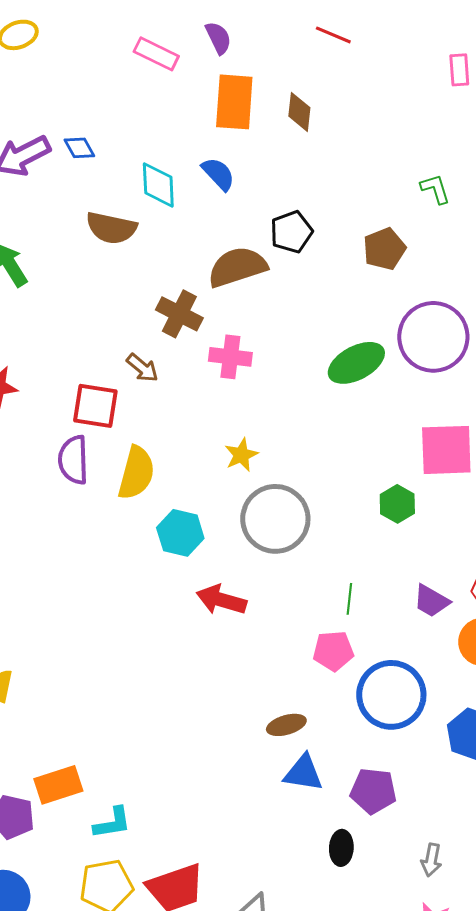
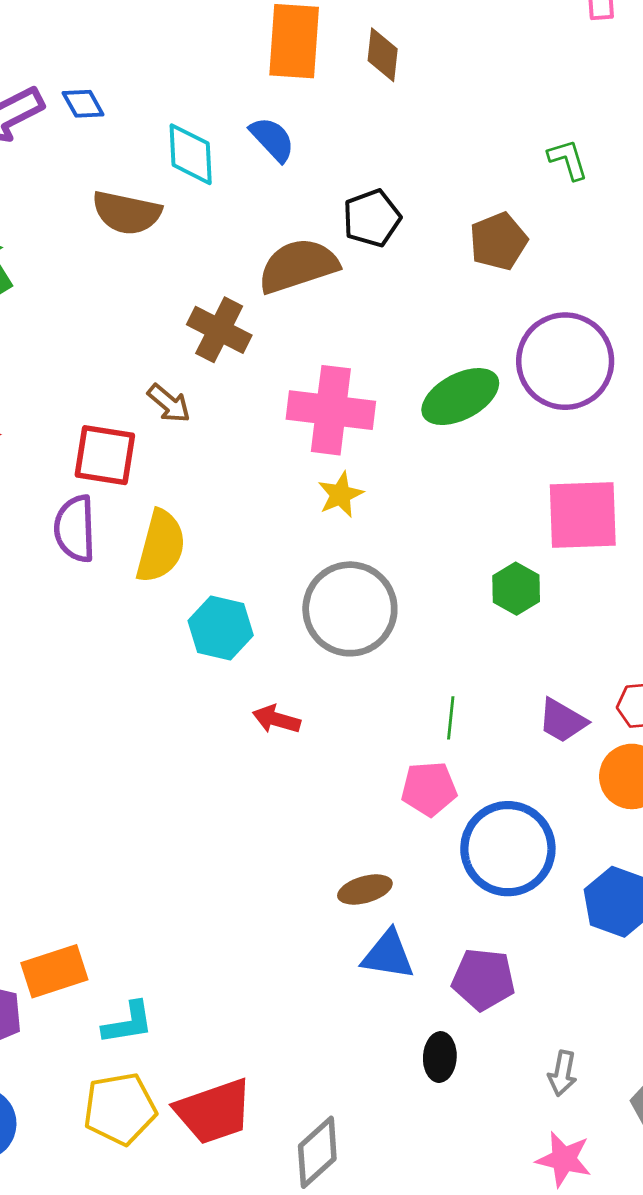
pink cross: (230, 357) -> (331, 410), moved, size x1.5
yellow star: (241, 455) -> (340, 495), moved
red arrow: (221, 600) -> (276, 719), size x0.7

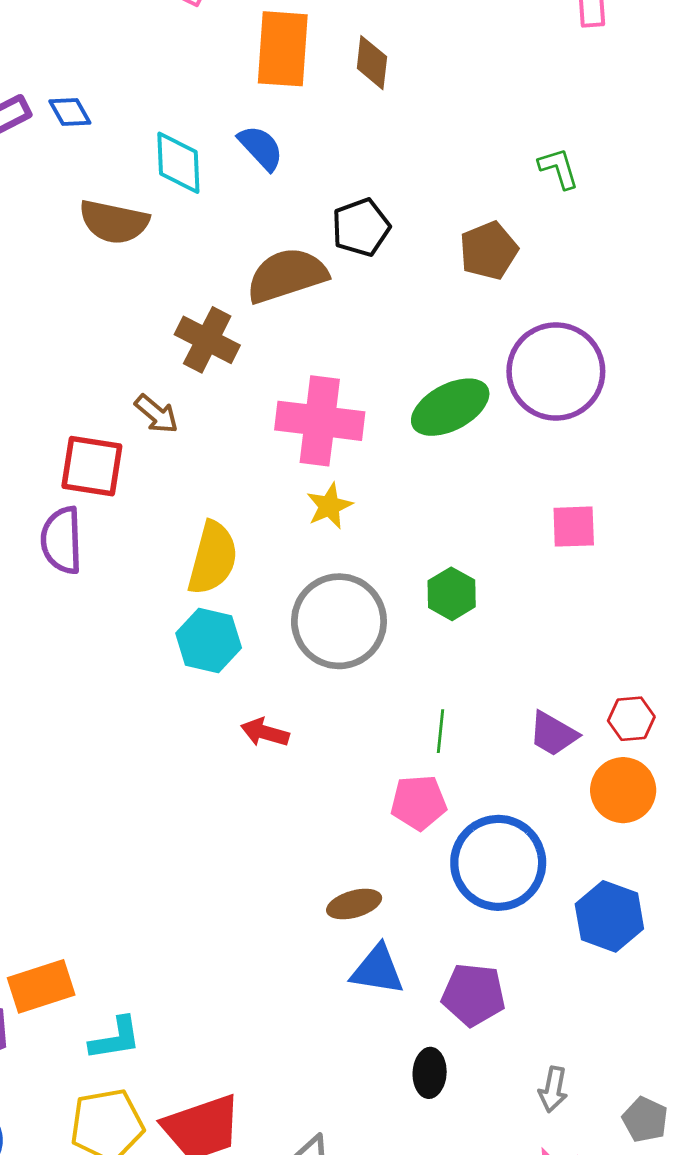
pink square: (583, 515) -> (574, 527), size x0.6
yellow semicircle: (161, 546) -> (213, 558), moved
green hexagon: (516, 589) -> (452, 594), moved

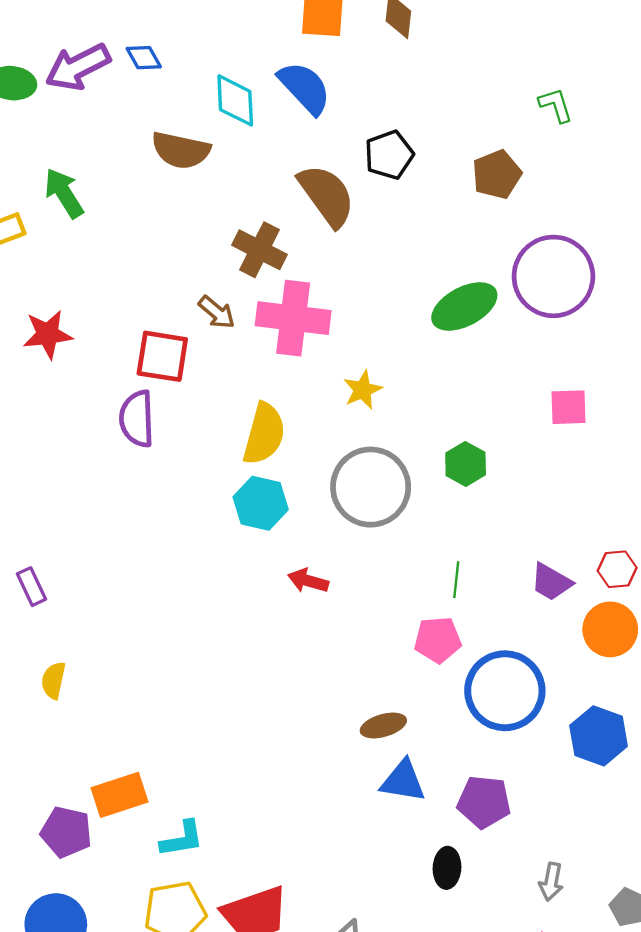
blue semicircle: (261, 148) -> (305, 88), size x1.4
brown semicircle: (287, 275) -> (327, 195), turned 72
pink cross: (320, 421) -> (293, 318), moved

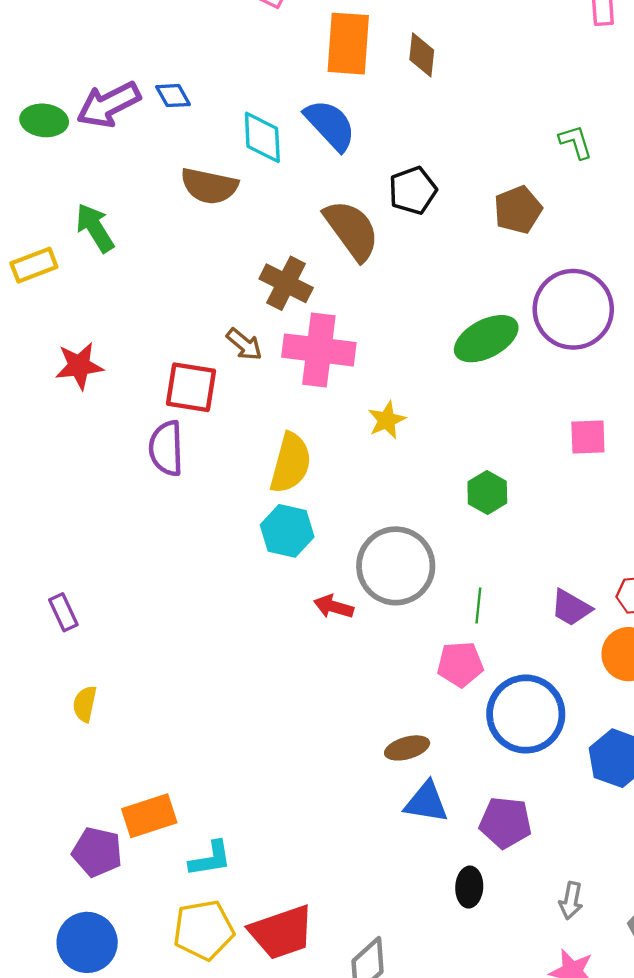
gray circle: (371, 487) -> (396, 566), moved

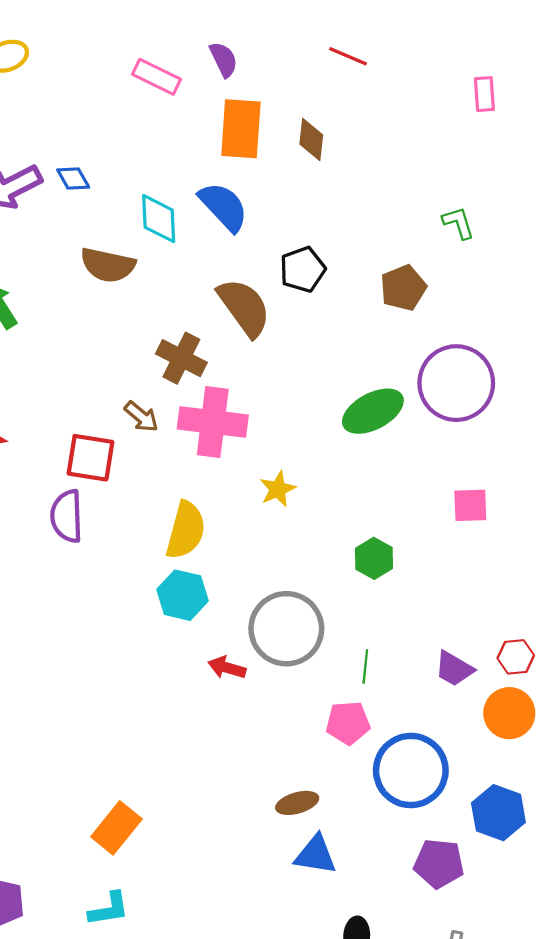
orange rectangle: (149, 816) -> (116, 828), moved, turned -33
purple pentagon: (505, 823) -> (439, 864), moved

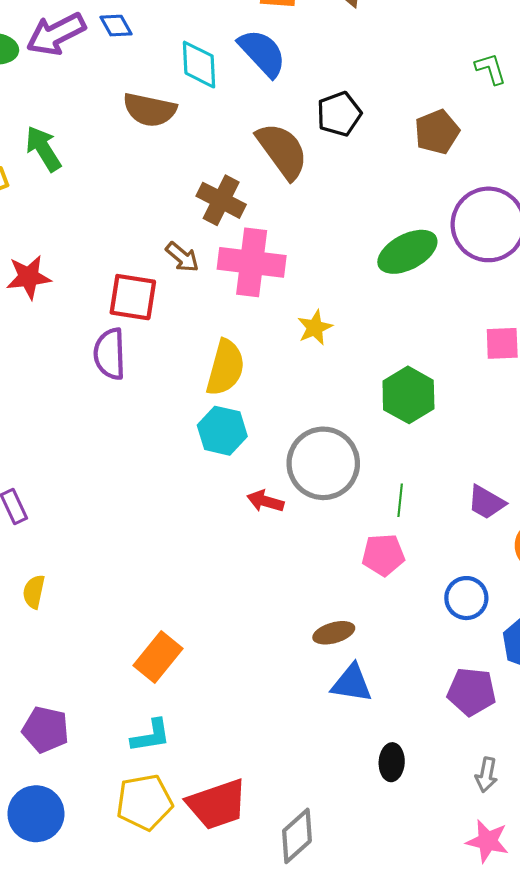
green hexagon: (374, 558) -> (408, 395), size x1.4
blue circle: (411, 770) -> (466, 598), moved, size x0.6

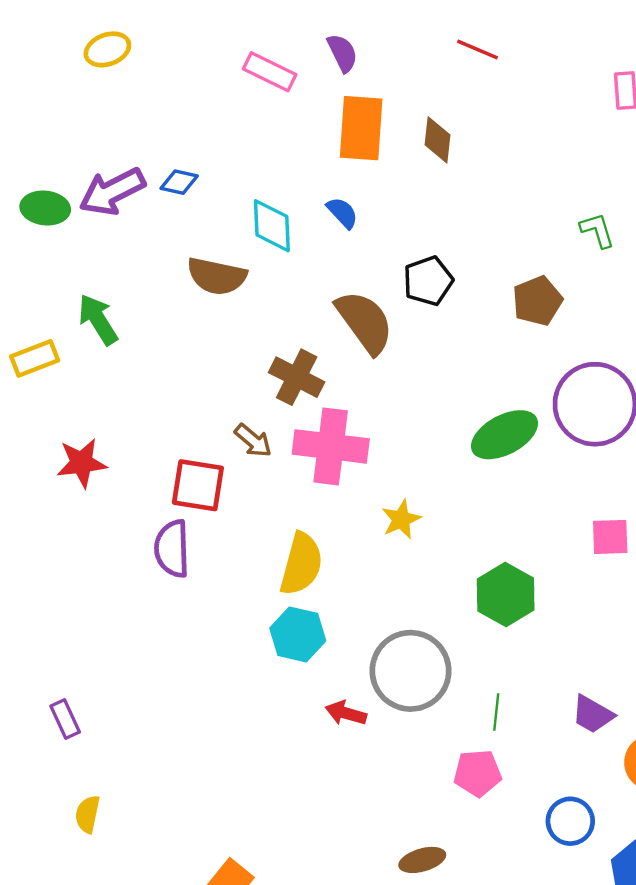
blue diamond: (116, 26) -> (179, 182), turned -48
blue semicircle: (262, 53) -> (342, 213), size x0.6

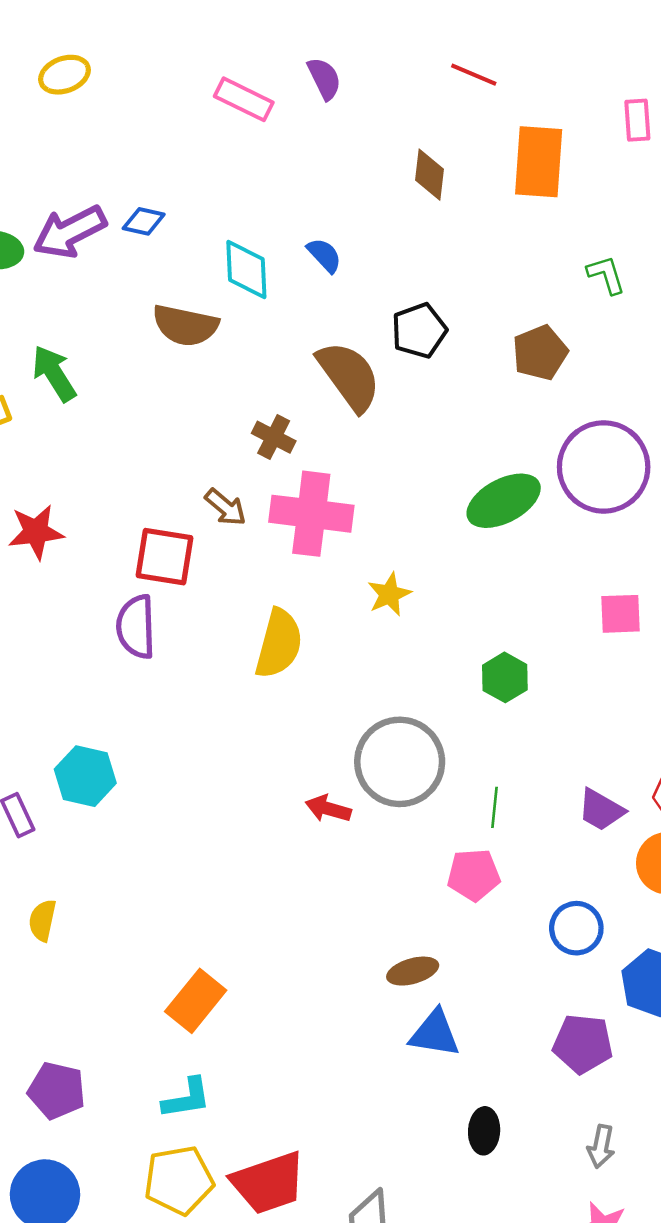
orange rectangle: (361, 128) -> (539, 162), moved
brown cross: (297, 377) -> (274, 437), size x0.7
green hexagon: (506, 594) -> (505, 677), size x0.7
cyan hexagon: (298, 634) -> (85, 776), moved

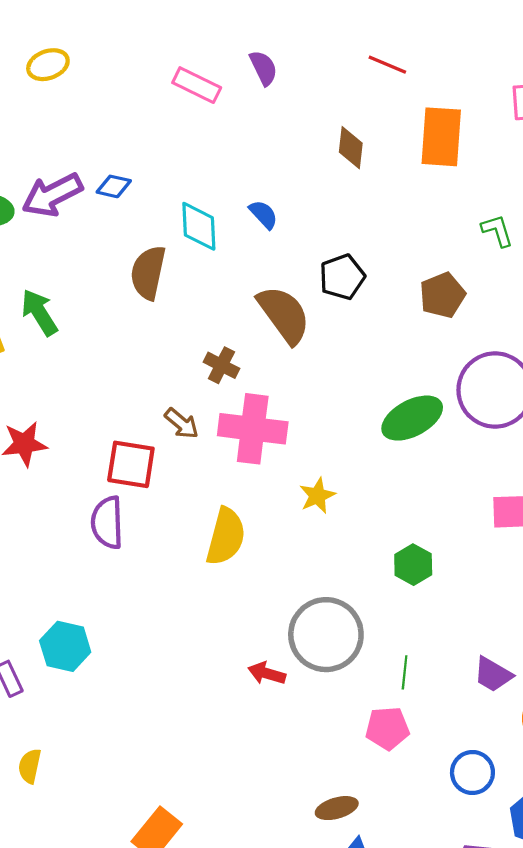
brown semicircle: (185, 325) -> (148, 273), turned 90

